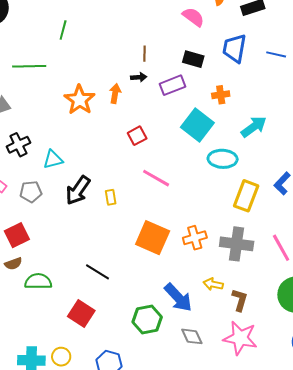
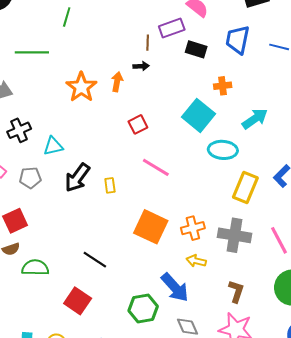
purple rectangle: (173, 85) -> (172, 28), moved
yellow arrow: (213, 284) -> (196, 261), moved

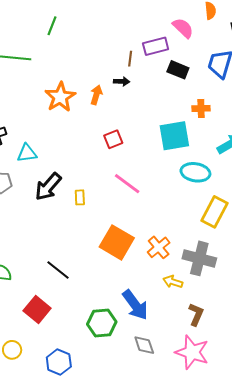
cyan square: (199, 115) -> (174, 136), turned 36
orange cross: (193, 228) -> (159, 247), turned -30
yellow arrow: (196, 261) -> (173, 282), moved

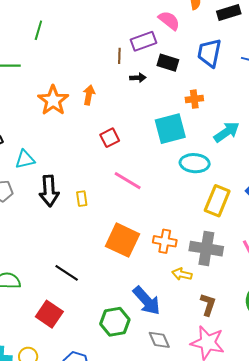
black arrow: (122, 81) -> (138, 78), moved
black arrow: (48, 187) -> (49, 191), turned -40
orange cross: (159, 247) -> (165, 241), turned -35

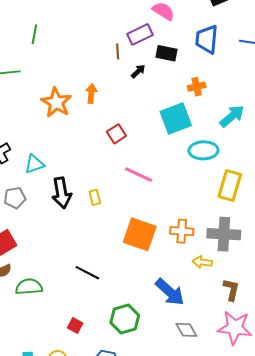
black arrow: (138, 78) -> (138, 71), turned -35
red square: (49, 314) -> (75, 325), moved, size x0.6
green hexagon: (115, 322) -> (125, 319), moved

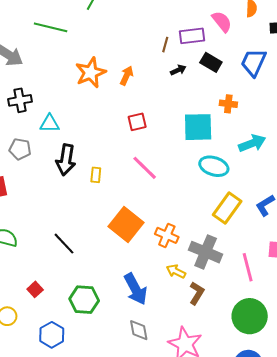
brown L-shape: (231, 290) -> (197, 293), moved

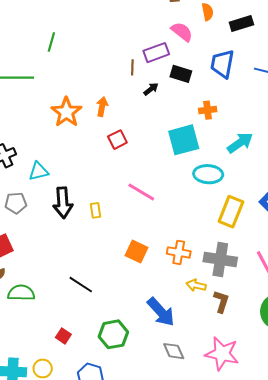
red square: (137, 122) -> (117, 140), moved
orange square: (126, 225) -> (137, 251), size x0.7

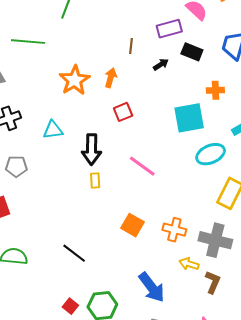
brown line: (132, 67) -> (131, 46), moved
cyan triangle: (39, 171) -> (53, 130), moved
cyan ellipse: (208, 174) -> (211, 154), turned -32
black arrow: (63, 203) -> (92, 149), moved
red square: (63, 336) -> (70, 306), moved

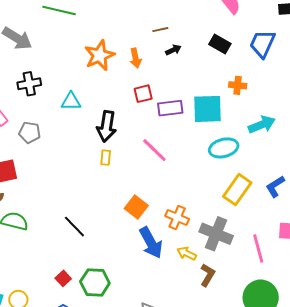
purple rectangle: (169, 29) -> (170, 108), moved
brown line: (131, 46) -> (160, 30), turned 63
black arrow: (161, 64) -> (173, 50), moved
orange arrow: (111, 78) -> (136, 58), turned 144
blue arrow: (152, 287) -> (151, 243), moved

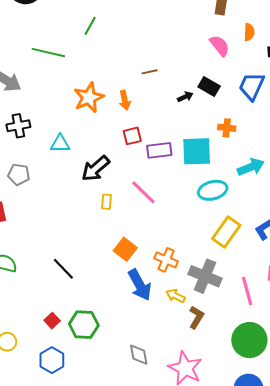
black arrow: (173, 50) -> (185, 97), moved
black arrow: (107, 126) -> (96, 169), turned 40
yellow rectangle: (106, 158) -> (107, 202), moved

